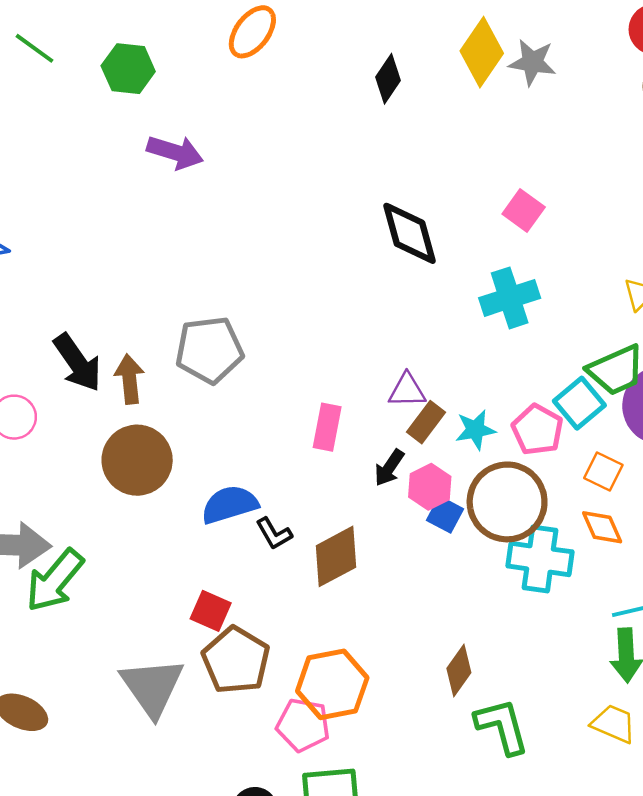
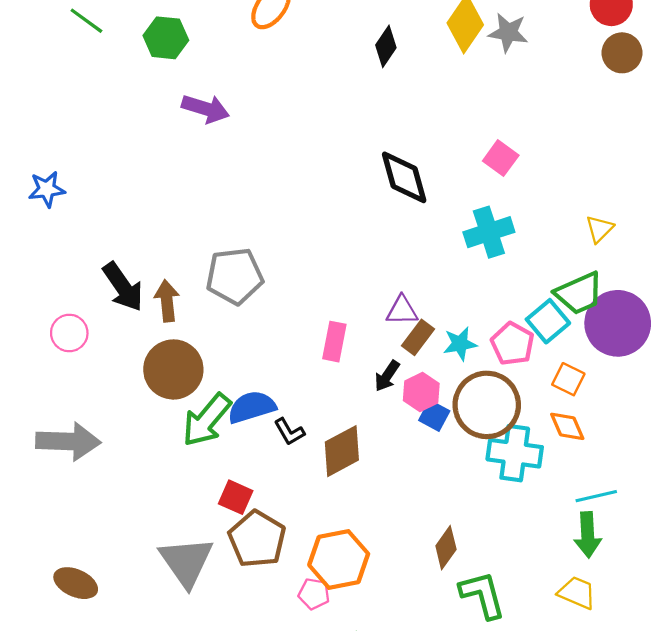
green arrow: (55, 581) -> (207, 420), moved
pink pentagon: (303, 725) -> (314, 594), size x0.7

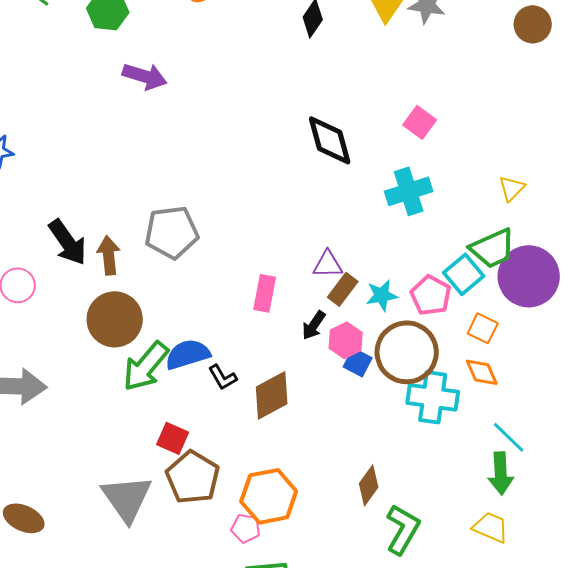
cyan line: (596, 496) -> (509, 437), turned 57
green L-shape: (482, 595) -> (403, 529), turned 45

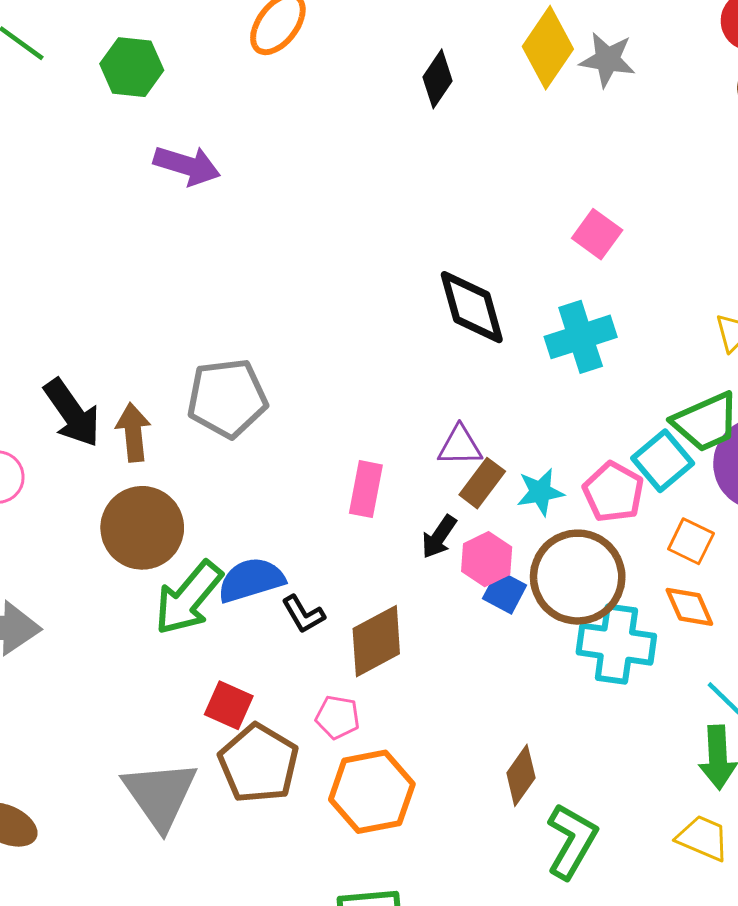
black diamond: (330, 140) -> (472, 307), moved
pink pentagon: (246, 528) -> (338, 717), moved

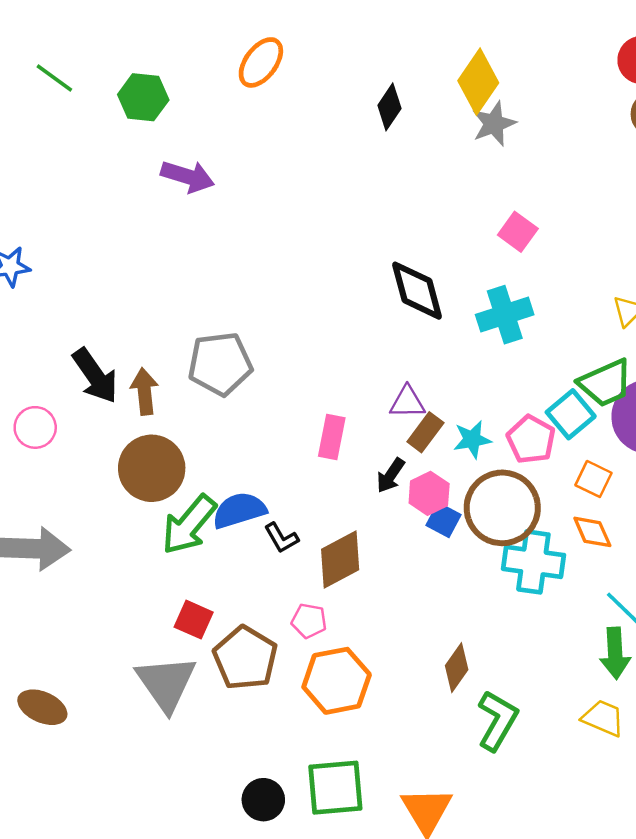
gray star: (607, 60) -> (494, 124), moved, turned -30
red square: (229, 705) -> (194, 620), moved

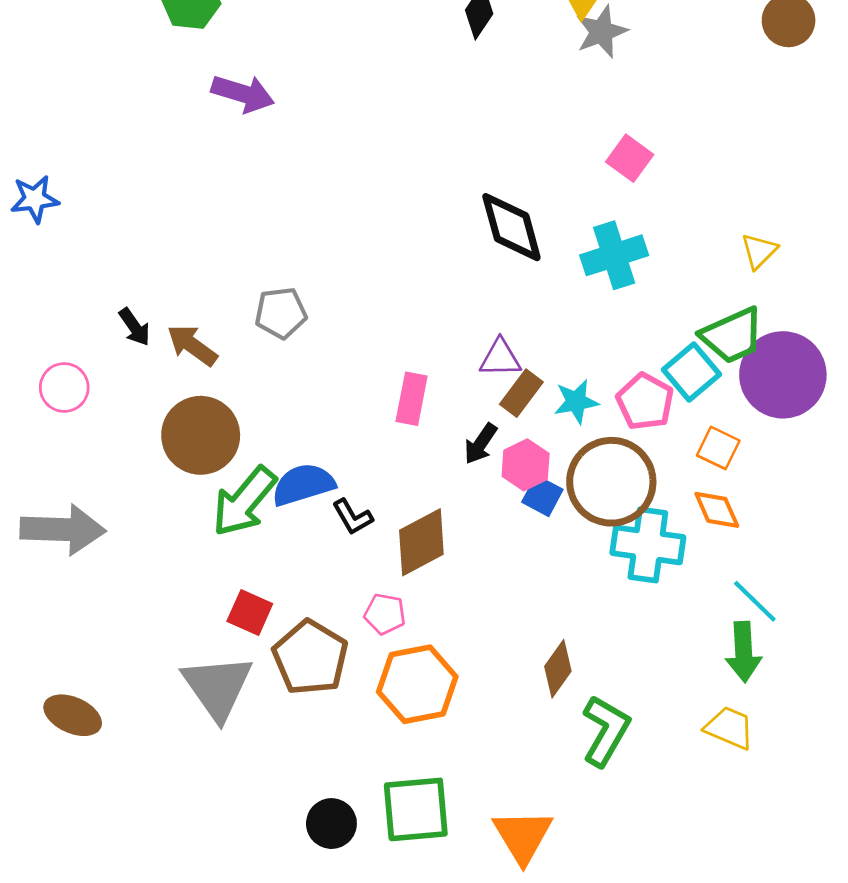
gray pentagon: (220, 364) -> (281, 313), size x0.7
black arrow: (95, 376) -> (135, 327), size x0.6
brown arrow: (144, 391) -> (192, 345), turned -48

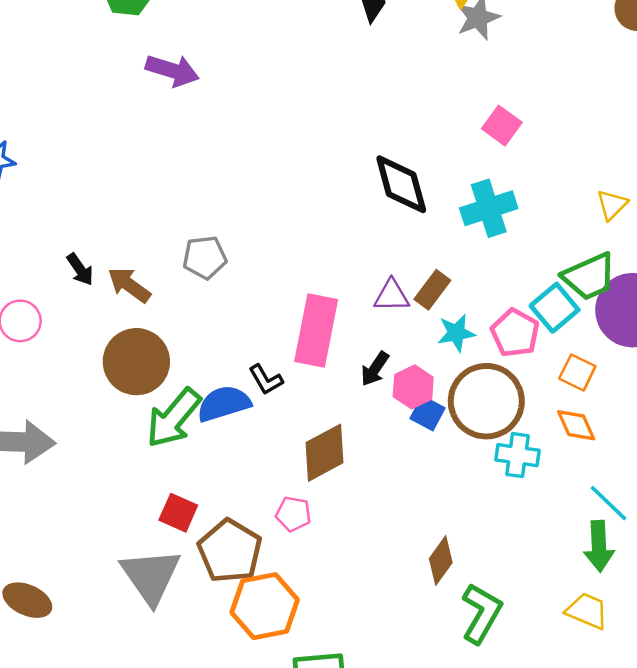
brown rectangle: (521, 393) -> (432, 290), moved
pink rectangle: (412, 399) -> (316, 331), size x1.6
black L-shape: (353, 517) -> (266, 380), moved
cyan cross: (648, 545) -> (517, 455), size x0.7
orange hexagon: (417, 684) -> (265, 606), moved

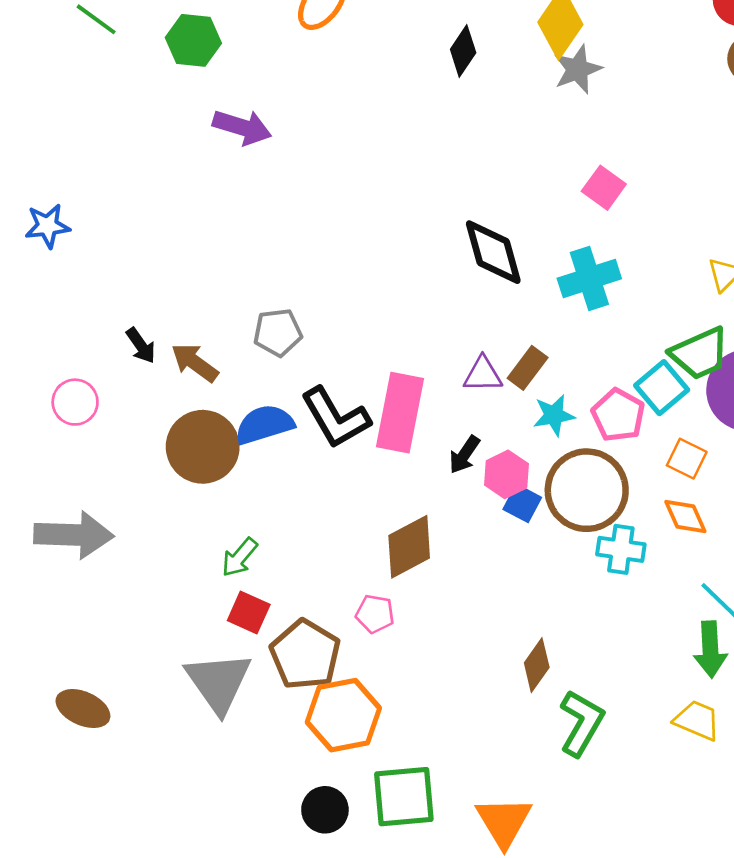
black L-shape: (266, 380) -> (336, 418), moved, size x1.8
blue semicircle: (224, 404) -> (264, 424), moved
green arrow: (174, 418) -> (239, 557), moved, size x0.6

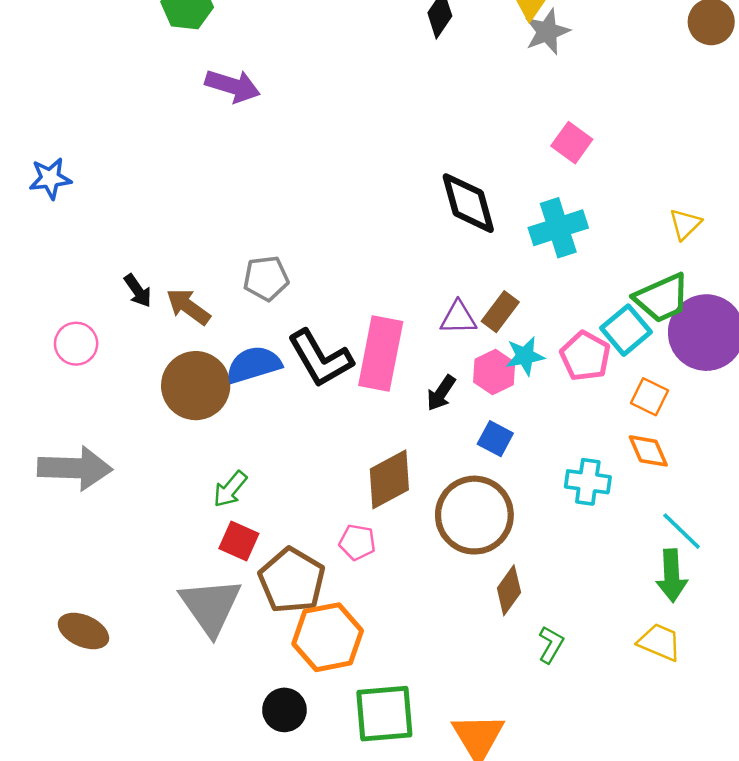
pink hexagon: (506, 474) -> (494, 372), moved
brown circle: (587, 490) -> (474, 515), moved
green L-shape: (581, 723) -> (551, 645), size x0.6
black circle: (325, 810) -> (284, 710), moved

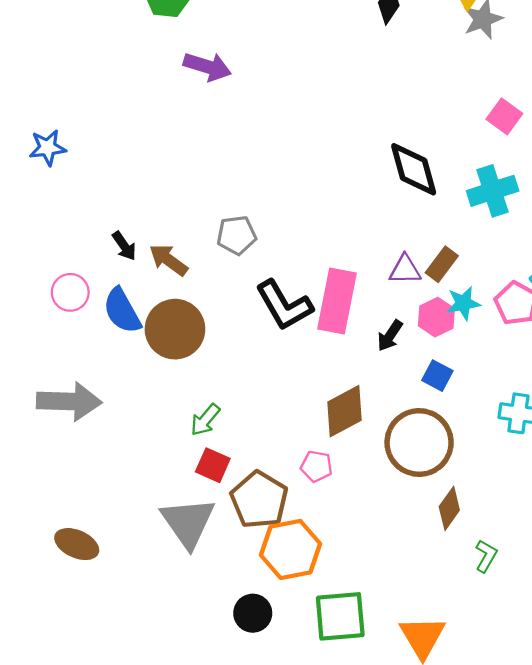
blue semicircle: (254, 365) -> (122, 311), moved, turned -102

